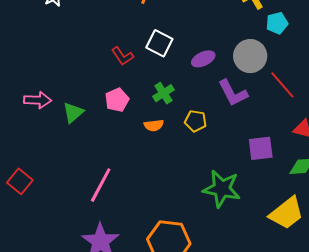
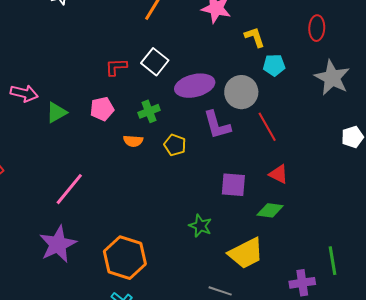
red L-shape: (123, 56) -> (116, 67), turned 110
purple ellipse: (203, 59) -> (195, 86), size x1.6
green star: (222, 189) -> (200, 226), moved, size x0.6

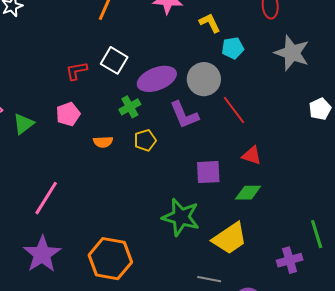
green cross: (149, 111) -> (130, 107), moved
yellow pentagon: (175, 145) -> (145, 140), turned -30
green star: (200, 226) -> (181, 217), size x1.6

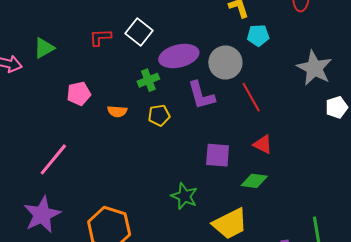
gray star: (292, 53) -> (314, 68), moved
pink pentagon: (68, 114) -> (79, 94), moved
green triangle: (23, 124) -> (44, 48), moved
green star: (181, 217) -> (184, 196), size x0.7

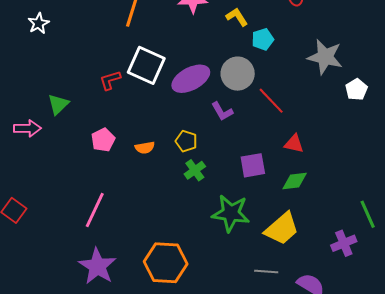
white square: (139, 32) -> (146, 65), size x1.4
green cross: (148, 80) -> (195, 170), moved
purple L-shape: (201, 95) -> (222, 111), size x0.7
yellow pentagon: (159, 115) -> (186, 141), turned -30
green star: (184, 196) -> (231, 213), size x1.4

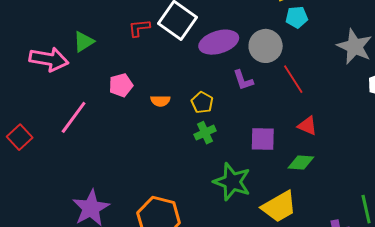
pink arrow: (27, 128) -> (49, 59), size x1.4
pink line: (95, 210) -> (74, 117), moved

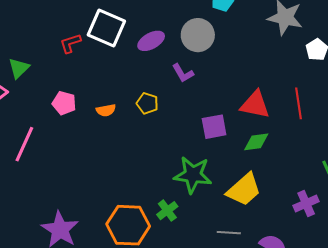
purple ellipse: (219, 42) -> (151, 41), size x0.7
red line: (293, 79) -> (298, 103), moved, turned 36
pink pentagon: (121, 85) -> (64, 103), turned -30
red triangle: (307, 126) -> (255, 105), size x1.5
green cross: (205, 133) -> (167, 211), moved

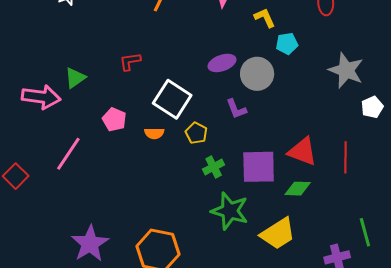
white square: (106, 28) -> (172, 99), moved
purple ellipse: (151, 41) -> (222, 63), moved
purple square: (214, 127) -> (259, 167), size x1.4
green cross: (167, 211) -> (214, 167), moved

